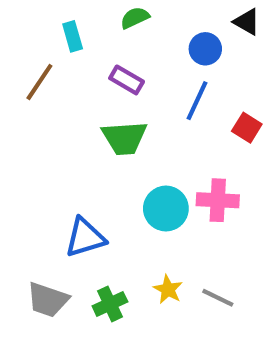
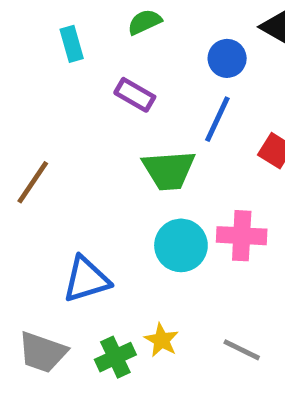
brown line: (39, 82) -> (33, 182), moved
green trapezoid: (124, 138) -> (169, 170), moved
yellow star: (168, 289) -> (162, 340), moved

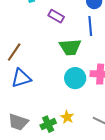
blue line: (217, 119) -> (90, 26), turned -30
blue triangle: (86, 279) -> (21, 78), moved

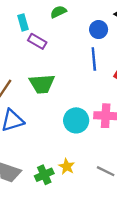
purple rectangle: (56, 16) -> (37, 41), moved
green trapezoid: (70, 47) -> (42, 84), moved

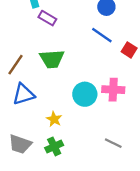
blue line: (94, 59) -> (102, 35), turned -50
yellow star: (67, 166) -> (54, 119), moved

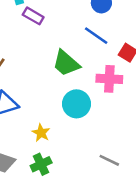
green trapezoid: (52, 59) -> (66, 63), moved, turned 45
pink cross: (113, 90) -> (109, 79), moved

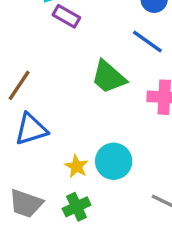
cyan circle: (76, 104) -> (114, 161), moved

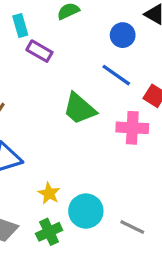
cyan circle: (114, 161) -> (86, 211), moved

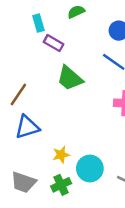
green trapezoid: (79, 109) -> (70, 78), moved
yellow star: (49, 193) -> (61, 155), turned 30

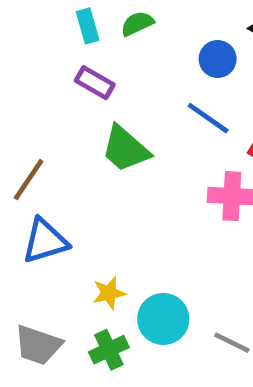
cyan rectangle: (38, 23) -> (88, 26), moved

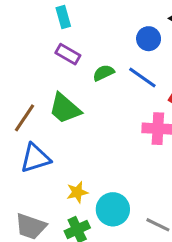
green semicircle: (137, 24) -> (104, 73), moved
green trapezoid: (125, 149) -> (65, 108), moved

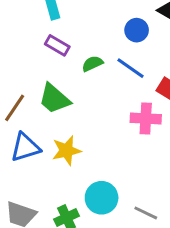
yellow star: (77, 192) -> (66, 151), moved, size x1.4

